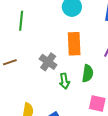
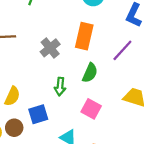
green arrow: (64, 81) -> (60, 87), moved

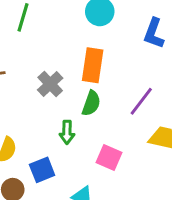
purple line: (122, 50) -> (141, 101), moved
green semicircle: (90, 73) -> (91, 103), moved

